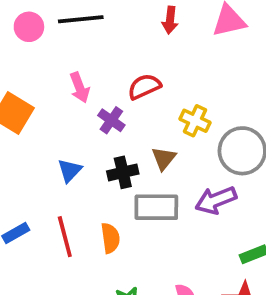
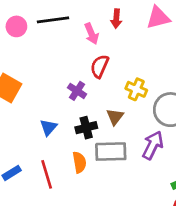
red semicircle: (144, 87) -> (100, 66), turned -40
pink arrow: (80, 88) -> (91, 34), moved
purple arrow: (216, 200) -> (153, 145), turned 140
orange semicircle: (110, 238) -> (79, 162), moved

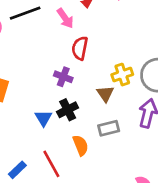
yellow cross: (136, 89) -> (122, 75), moved, turned -30
black cross: (86, 128) -> (68, 110), moved
gray rectangle: (111, 152) -> (109, 128), size x0.7

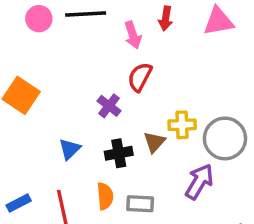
black cross: (68, 110) -> (119, 153), moved
gray rectangle: (109, 128) -> (140, 204), moved

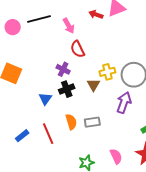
red arrow: (166, 18) -> (96, 15), moved, turned 112
red semicircle: (140, 77) -> (78, 49), turned -42
black cross: (119, 153) -> (67, 89), moved

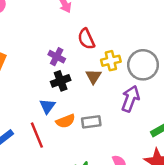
red semicircle: (78, 49) -> (86, 39), moved
blue triangle: (45, 99) -> (47, 106), moved
orange semicircle: (71, 122) -> (66, 121), turned 84

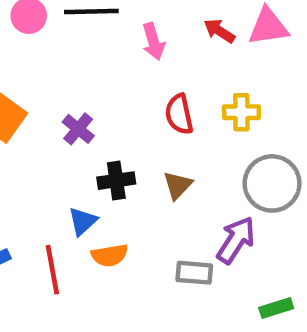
purple cross: (57, 57) -> (78, 129), moved
yellow cross: (111, 61) -> (241, 112), moved
gray rectangle: (91, 122) -> (194, 273), moved

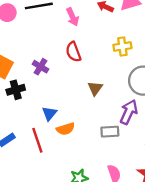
red semicircle: (179, 114) -> (73, 52), moved
black cross: (116, 181) -> (16, 90), moved

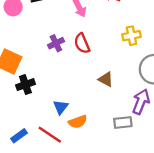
purple cross: (40, 67) -> (56, 43), moved, turned 35
brown triangle: (95, 88) -> (106, 79), turned -35
red line: (37, 140) -> (50, 135), turned -35

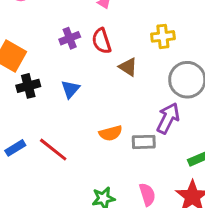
brown triangle: (106, 79) -> (128, 67), moved
blue triangle: (61, 107) -> (70, 89), moved
orange semicircle: (78, 122) -> (111, 133), moved

